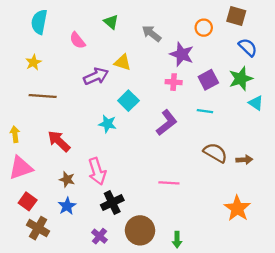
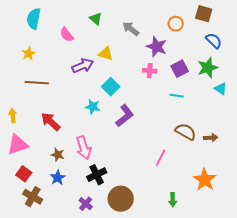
purple L-shape: (167, 123) -> (125, 116), moved
pink line: (169, 183) -> (161, 158), moved, turned -66
green arrow: (177, 240) -> (173, 200), moved

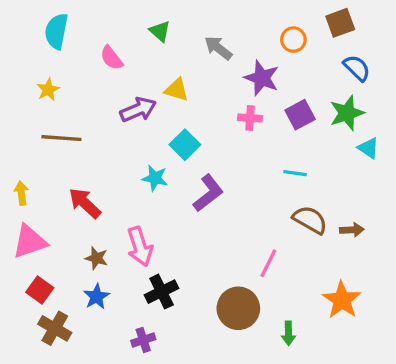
brown square: (204, 14) -> (340, 23), turned -36
cyan line: (177, 96) -> (295, 173), moved
brown circle: (121, 199) -> (238, 308), moved
purple cross: (86, 204) -> (143, 340), turned 32

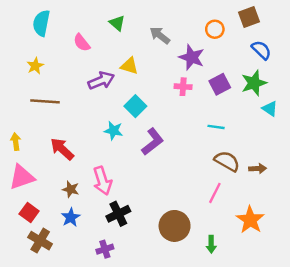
pink line: (268, 263) -> (215, 193), moved

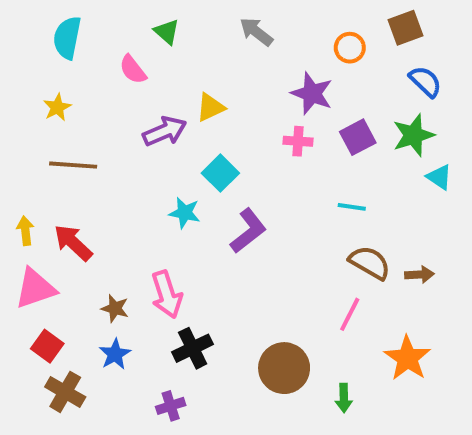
green triangle: (117, 23) -> (167, 32), moved
gray arrow: (160, 35) -> (256, 32), moved
yellow triangle: (129, 66) -> (210, 107), turned -42
red arrow: (62, 149) -> (73, 243), moved

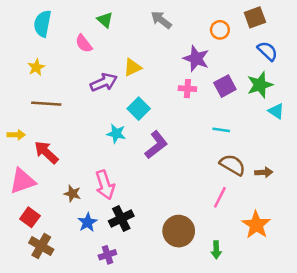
yellow arrow: (25, 231) -> (16, 135), moved, turned 98
blue star: (115, 354) -> (87, 222), moved

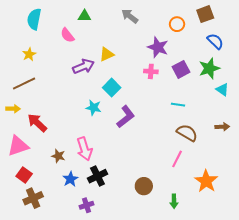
green triangle: (105, 20) -> (84, 16), turned -40
brown line: (46, 104) -> (24, 83), moved, turned -30
brown arrow: (264, 172) -> (222, 127), moved
brown circle: (179, 231) -> (144, 186), size x0.7
brown cross: (41, 246) -> (33, 198), turned 36

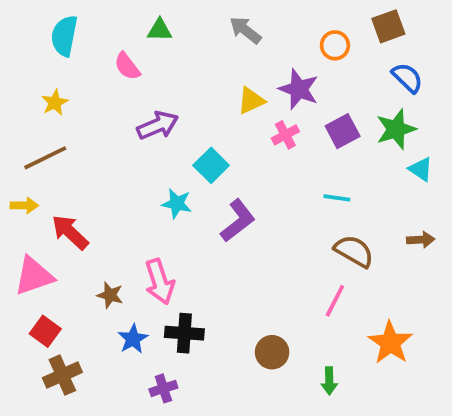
yellow triangle: (107, 54) -> (251, 101), moved
pink cross: (151, 71) -> (285, 135), turned -32
black cross: (98, 176) -> (184, 333), turned 30

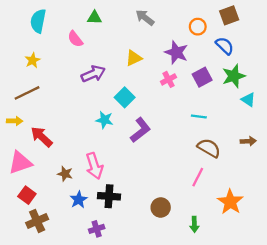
blue semicircle: (407, 78) -> (225, 46), moved
yellow triangle: (251, 101) -> (134, 58), moved

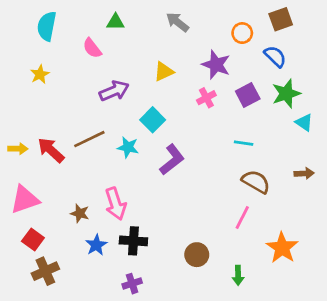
brown line: (27, 93) -> (89, 139), moved
red arrow: (42, 137) -> (51, 150), moved
purple cross: (97, 229) -> (132, 284), moved

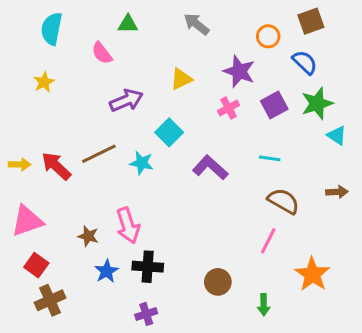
purple L-shape: (172, 160) -> (210, 168), moved, turned -100

